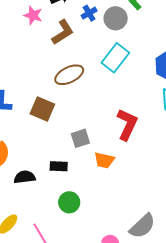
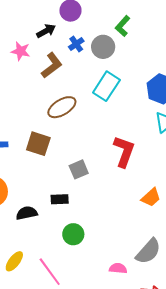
orange trapezoid: (104, 160) -> (151, 197), moved, turned -50

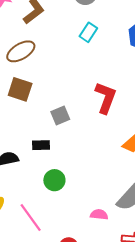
cyan rectangle: (106, 86) -> (88, 32), size x0.7
brown ellipse: (62, 107) -> (21, 51), moved

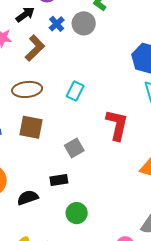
cyan rectangle: (88, 32) -> (75, 91), moved
brown ellipse: (21, 51) -> (27, 89), turned 32

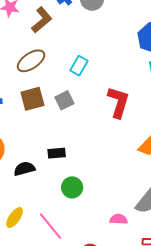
brown ellipse: (27, 89) -> (31, 61), turned -32
brown square: (31, 127) -> (32, 99), turned -30
gray square: (74, 148) -> (64, 100), moved

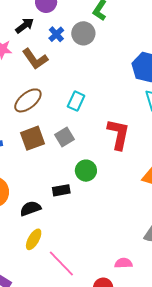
brown L-shape: (42, 20) -> (35, 59), turned 100
green circle: (72, 187) -> (86, 171), moved
yellow ellipse: (15, 218) -> (34, 239), moved
pink semicircle: (119, 219) -> (123, 263), moved

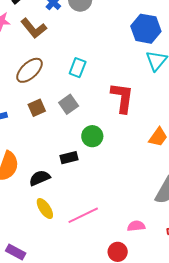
brown square: (33, 138) -> (37, 108), size x0.7
yellow ellipse: (34, 239) -> (45, 209), turned -60
pink line: (61, 263) -> (83, 215), moved, turned -68

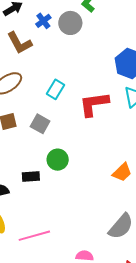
red L-shape: (122, 98) -> (94, 104), moved, turned -116
gray square: (69, 104) -> (40, 124), turned -36

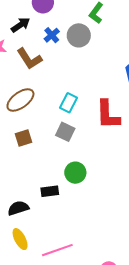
red L-shape: (94, 104) -> (108, 115), turned -80
gray square: (40, 124) -> (65, 132), moved

